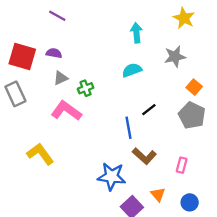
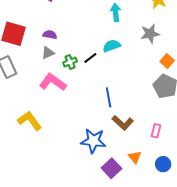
purple semicircle: (54, 53) -> (50, 35), moved
black line: (149, 110) -> (90, 58), moved

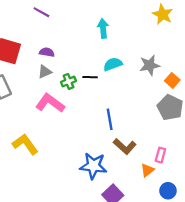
cyan arrow: (116, 12) -> (103, 28), moved
gray star: (150, 34) -> (150, 65), moved
black line: (90, 58) -> (90, 77), turned 40
orange triangle: (135, 157) -> (147, 170), moved, turned 32

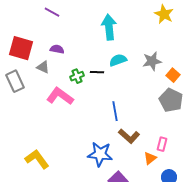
cyan arrow: (103, 28) -> (109, 27), size x1.4
gray triangle: (45, 72) -> (43, 67), moved, turned 48
yellow L-shape: (25, 144) -> (37, 159), moved

